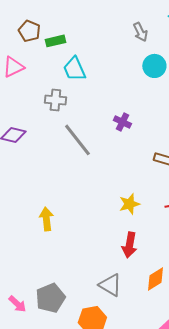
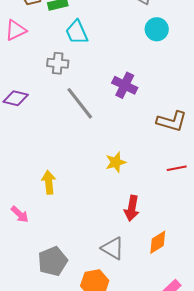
purple cross: (122, 122) -> (125, 85), size x1.4
yellow star: (129, 204) -> (116, 162), moved
pink arrow: (17, 304) -> (20, 214), moved

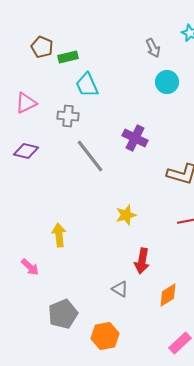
pink triangle: (16, 30) -> (26, 103), moved
gray triangle: (113, 248) -> (120, 289), moved, size x0.7

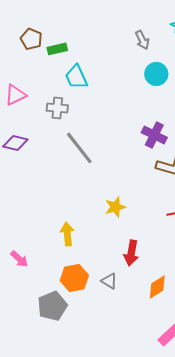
purple cross: (135, 138) -> (154, 135), moved
yellow arrow: (59, 235) -> (67, 234), moved
orange hexagon: (105, 336) -> (74, 278), moved

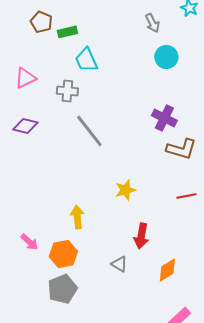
orange hexagon: (74, 278) -> (63, 254), moved

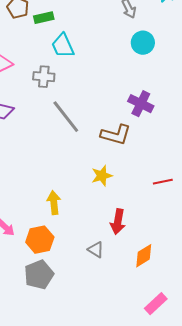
brown L-shape: (181, 149) -> (116, 135), moved

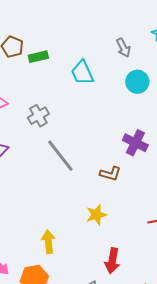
cyan trapezoid: (63, 46) -> (82, 73), moved
gray cross: (44, 77) -> (38, 116), turned -35
brown L-shape: (116, 135) -> (110, 174), size x0.7

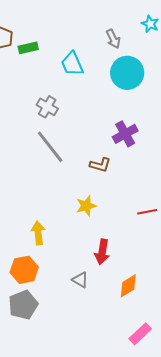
cyan circle: (137, 82) -> (127, 73), size x1.4
gray cross: (38, 116) -> (47, 107), moved, turned -30
purple cross: (135, 143) -> (125, 134), turned 35

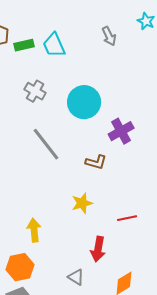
cyan trapezoid: (72, 64) -> (54, 45), moved
cyan circle: (127, 73) -> (84, 102), moved
gray cross: (47, 107) -> (35, 91), moved
red line: (147, 212) -> (127, 218), moved

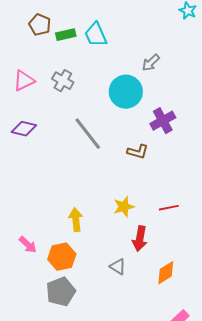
gray arrow: (109, 36) -> (151, 63), moved, turned 72
gray cross: (35, 91) -> (63, 81), moved
yellow star: (82, 203) -> (124, 207), moved

